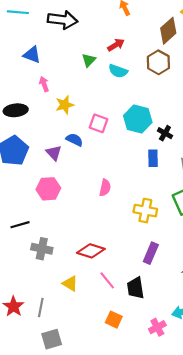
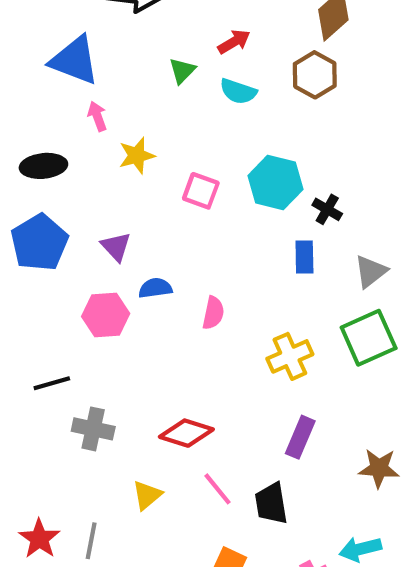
blue triangle: (32, 55) -> (75, 60), size x1.5
blue semicircle: (75, 140) -> (155, 288), moved, turned -35
yellow cross: (145, 211) -> (290, 356), turned -35
yellow triangle: (70, 284) -> (147, 495), turned 49

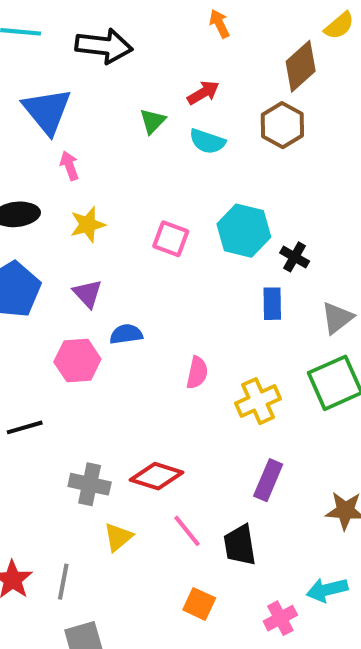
blue triangle: (75, 60) -> (47, 111), turned 30
yellow star: (137, 156) -> (88, 225), moved
pink semicircle: (213, 313) -> (197, 373), moved
gray cross: (93, 429) -> (90, 484), moved

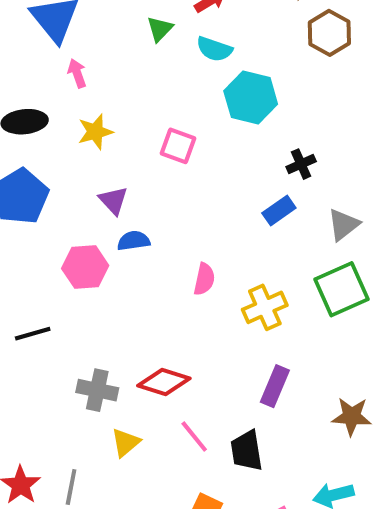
brown hexagon: (282, 125) -> (329, 33), moved
cyan hexagon: (244, 231) -> (251, 97), moved
black cross: (295, 257) -> (301, 164), turned 36
purple triangle: (88, 294) -> (113, 200), moved
blue rectangle: (272, 304) -> (279, 210), turned 56

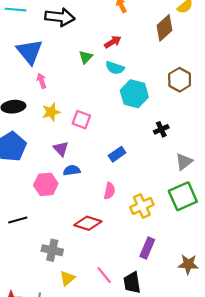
brown hexagon: (329, 33) -> (180, 80), moved
pink square: (178, 146) -> (81, 120), moved
blue rectangle: (279, 210) -> (117, 154), moved
red diamond: (164, 382) -> (88, 223), moved

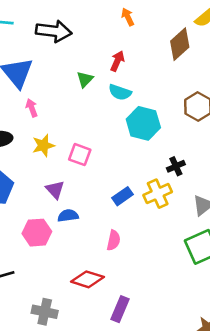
red arrow: (113, 42) -> (117, 61), turned -35
yellow cross: (142, 206) -> (158, 194), moved
purple rectangle: (147, 248) -> (120, 309), moved

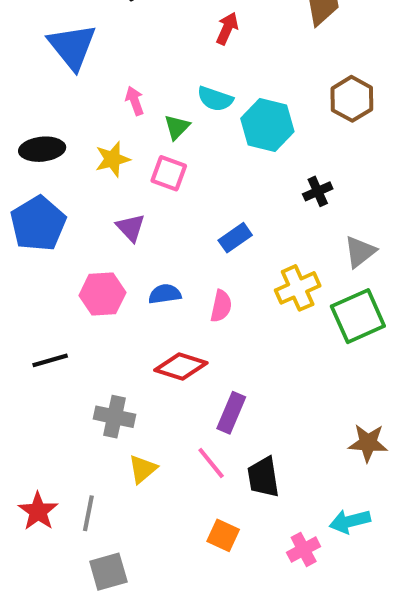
green triangle: (85, 79) -> (177, 127), moved
cyan semicircle: (120, 92) -> (215, 99), moved
pink arrow: (32, 108) -> (135, 101), moved
yellow cross: (158, 194) -> (298, 288), moved
blue semicircle: (68, 216) -> (165, 294), moved

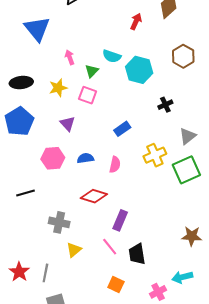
red arrow: (227, 28) -> (136, 21), moved

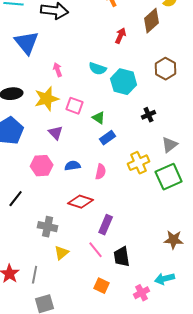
green triangle: (92, 71) -> (99, 118), moved, turned -40
yellow star: (58, 88) -> (47, 99), size x1.4
black line: (25, 193) -> (16, 199), turned -36

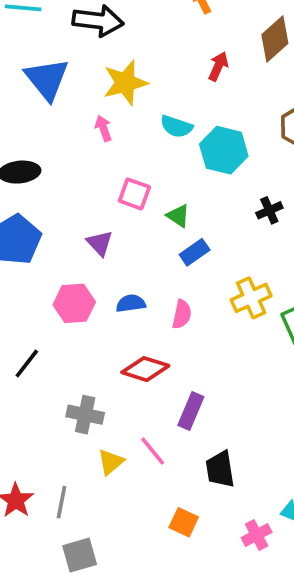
yellow star: (47, 99) -> (125, 83), moved
pink line: (96, 250) -> (153, 451), moved

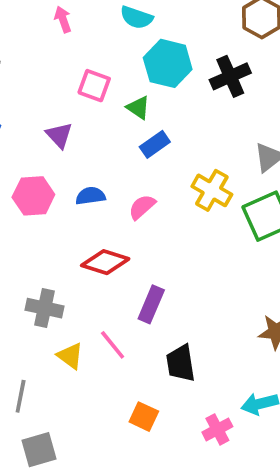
cyan hexagon: (224, 150) -> (168, 63), moved
black cross: (269, 210) -> (230, 76), moved, size x1.5
yellow cross: (251, 298) -> (212, 190), turned -36
pink semicircle: (182, 314) -> (142, 207), turned -144
yellow triangle: (111, 462) -> (70, 356), turned -44

